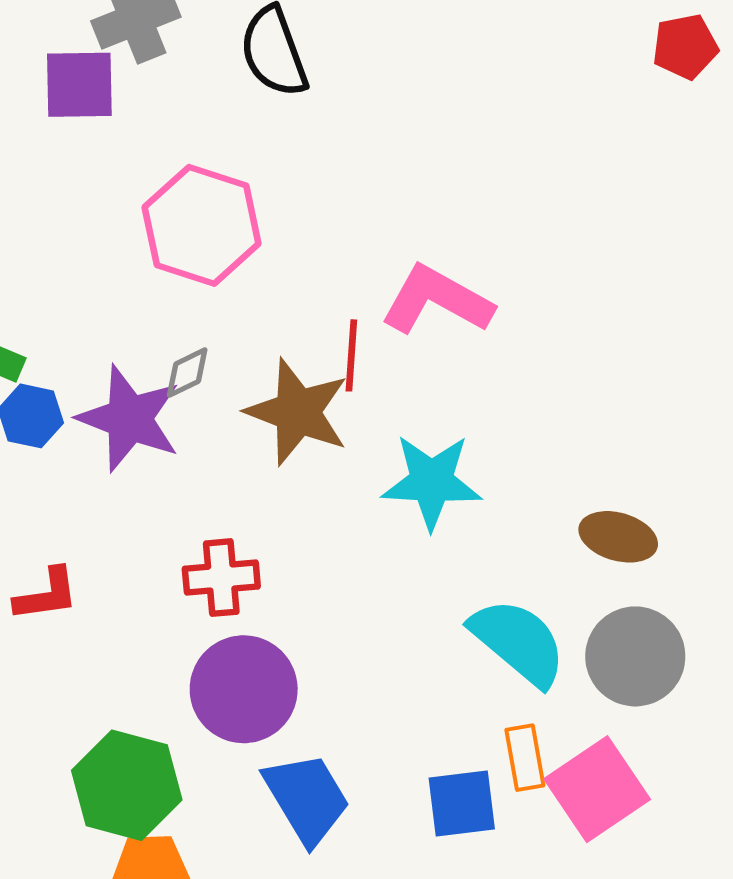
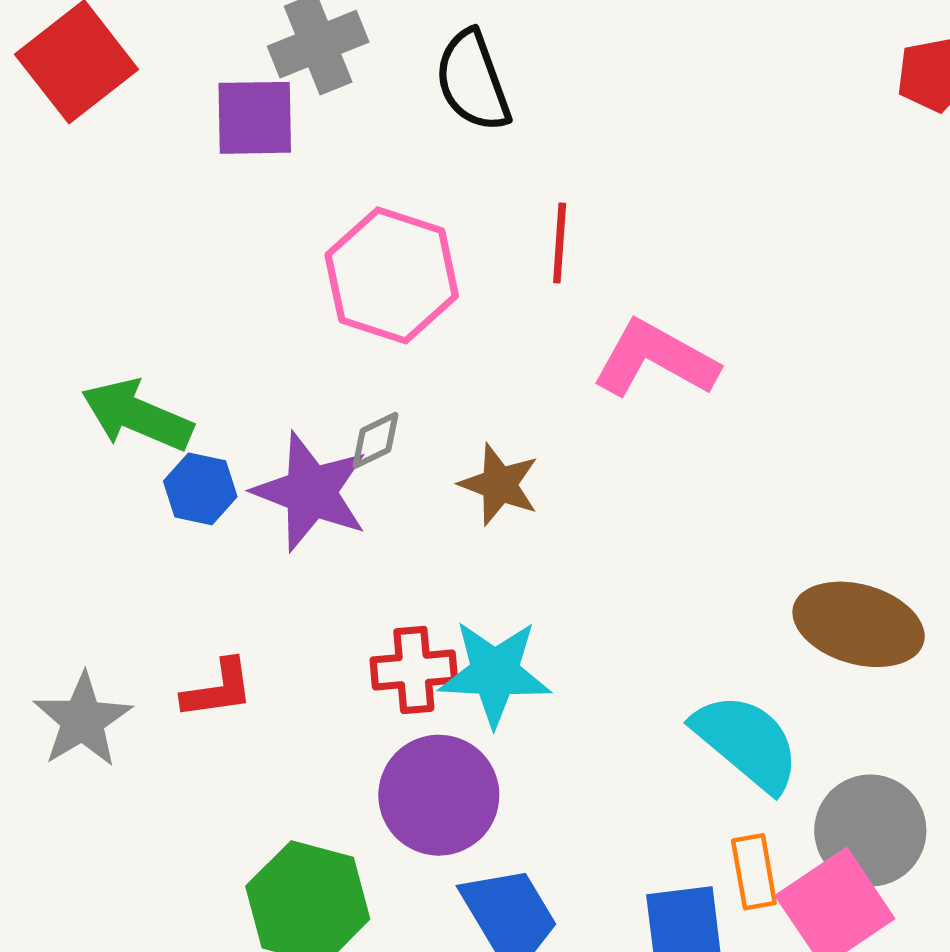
red line: (351, 355) -> (560, 243), moved
brown star: (298, 412) -> (499, 484), size x0.7
cyan star: (432, 482) -> (495, 673), moved
brown ellipse: (618, 537) -> (859, 624), size x1.5
gray circle: (635, 656) -> (870, 831), moved

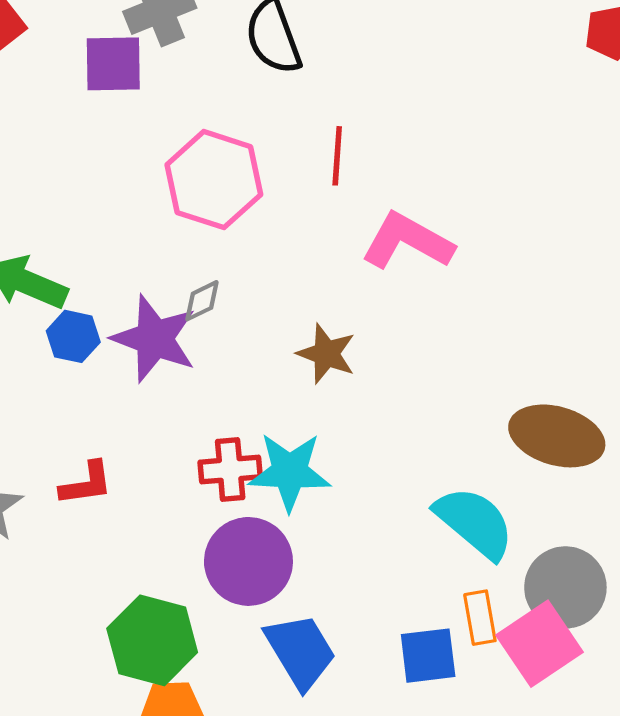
brown star: (499, 484) -> (326, 354), moved

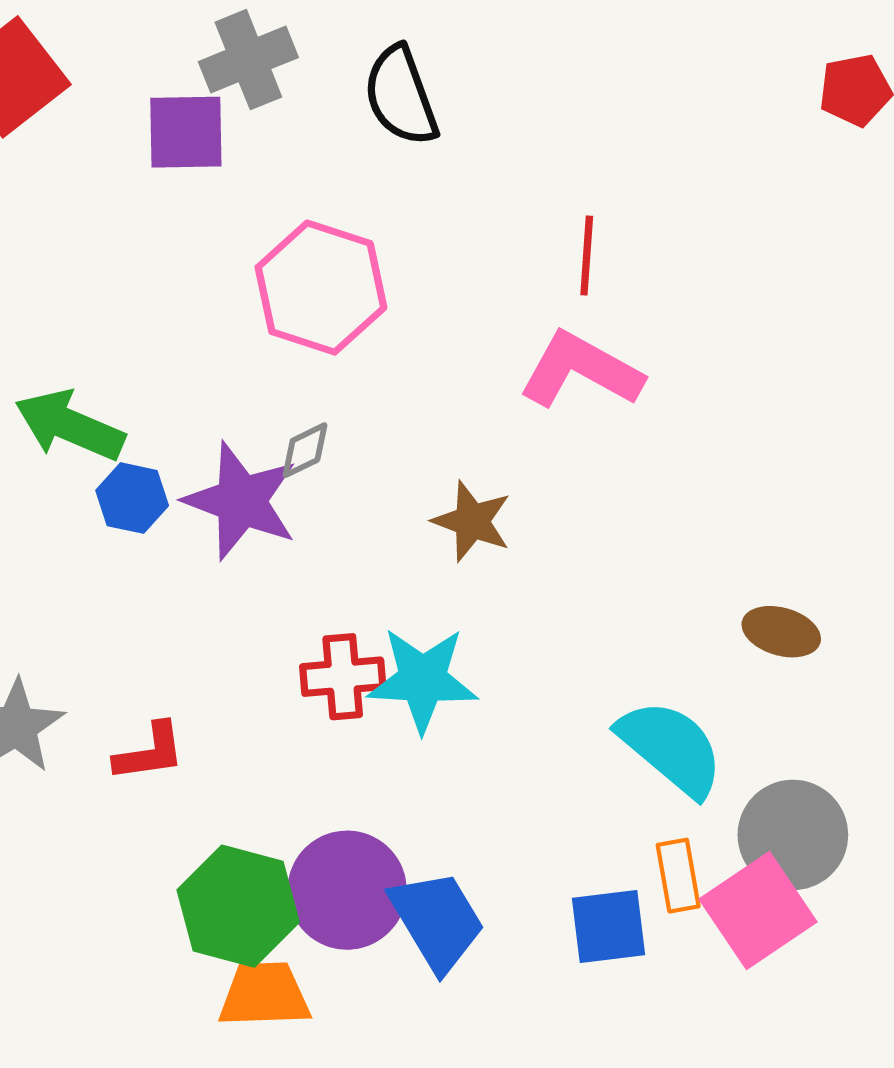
red line: (337, 156) -> (587, 256), moved
brown ellipse: (557, 436) -> (781, 632), size x0.6
red L-shape: (86, 484) -> (150, 752), moved
purple circle: (248, 561) -> (347, 890), moved

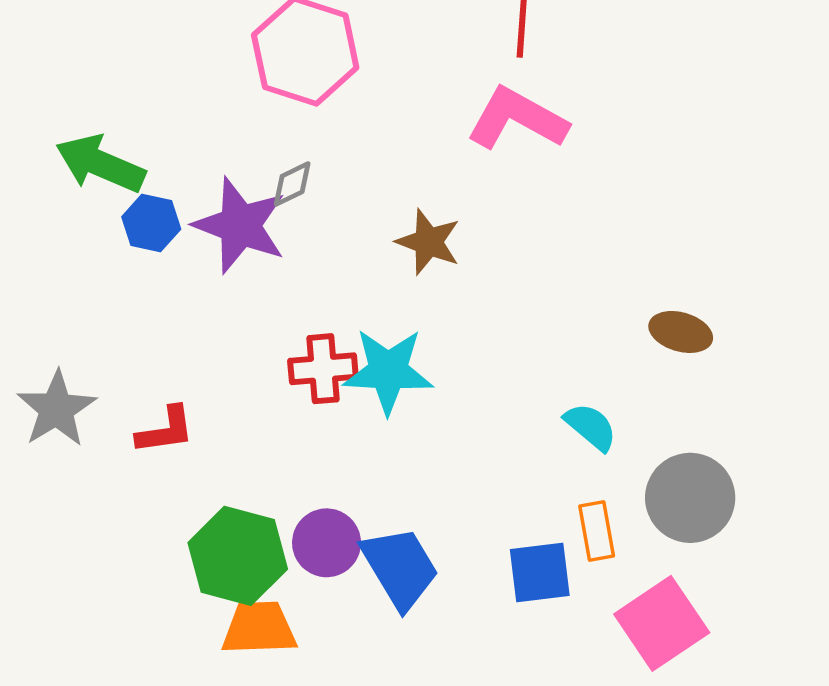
cyan semicircle: (671, 748) -> (591, 427), size x0.6
purple circle: (347, 890) -> (327, 543), size x0.7
pink square: (758, 910) -> (662, 623), moved

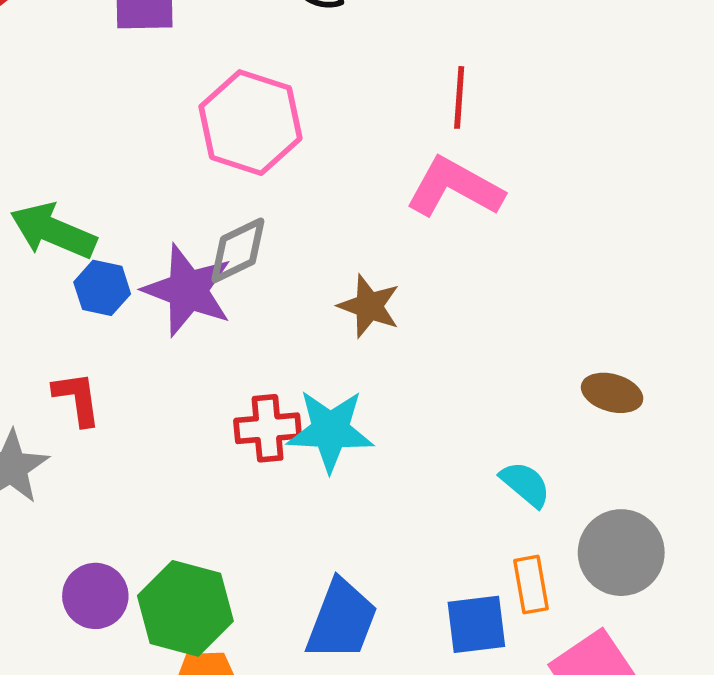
gray diamond: (292, 184) -> (238, 250), size x1.5
red L-shape: (165, 430) -> (77, 399), moved, turned -90
purple circle: (327, 543) -> (95, 596), moved
blue trapezoid: (400, 568) -> (342, 620), turned 52

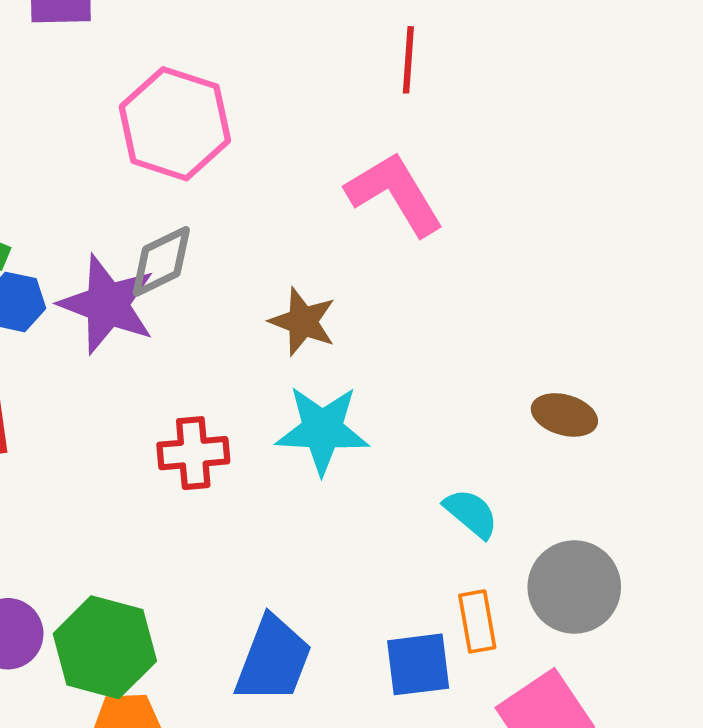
red line: (459, 97) -> (408, 60), moved
pink L-shape: (455, 188) -> (395, 194), turned 30
cyan star: (330, 431) -> (322, 430), moved

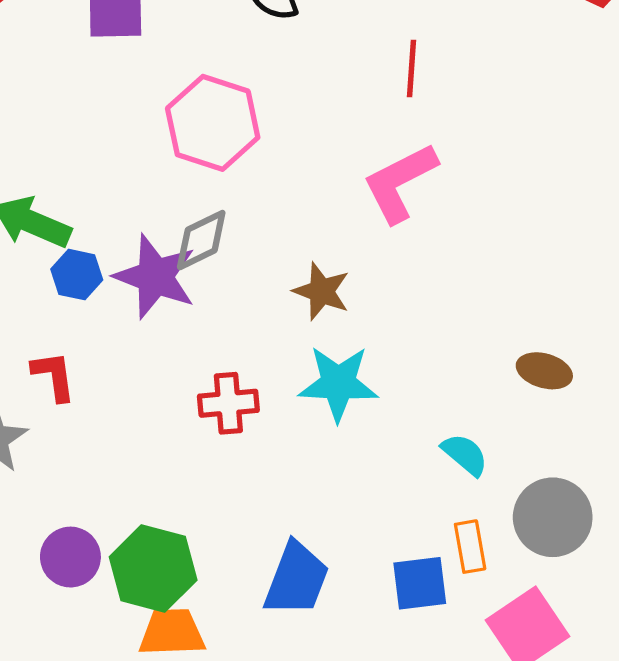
pink L-shape: (395, 194) -> (400, 183), turned -86

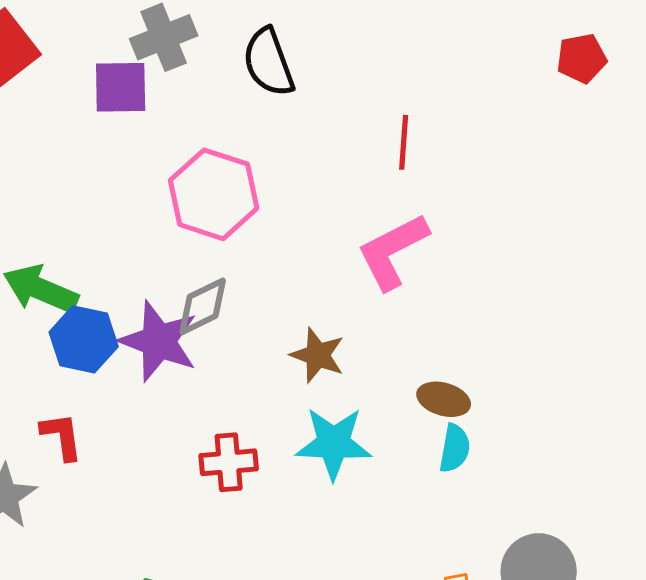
blue hexagon: (77, 275) -> (84, 339), size x1.4
brown ellipse: (544, 371) -> (444, 399), moved
cyan semicircle: (465, 455) -> (455, 448), moved, turned 60

